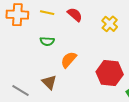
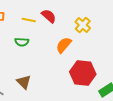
yellow line: (47, 13) -> (29, 20), moved
orange semicircle: (69, 60) -> (64, 45), moved

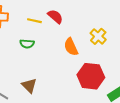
yellow cross: (83, 25) -> (98, 36), moved
orange semicircle: (64, 45) -> (71, 47), turned -66

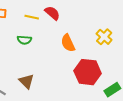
yellow cross: (98, 36) -> (104, 37), moved

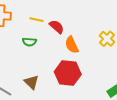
red semicircle: (52, 13) -> (57, 27), moved
red hexagon: (88, 72) -> (68, 73), moved

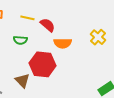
orange semicircle: (72, 45) -> (63, 43), turned -66
red hexagon: (68, 73) -> (43, 64), moved

